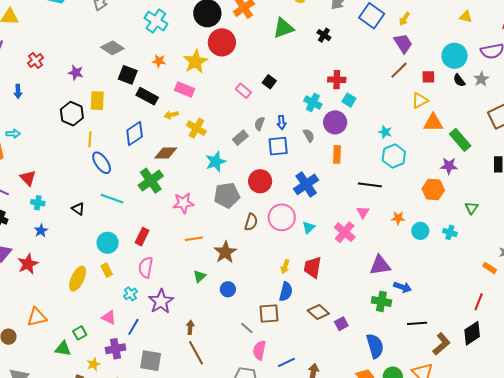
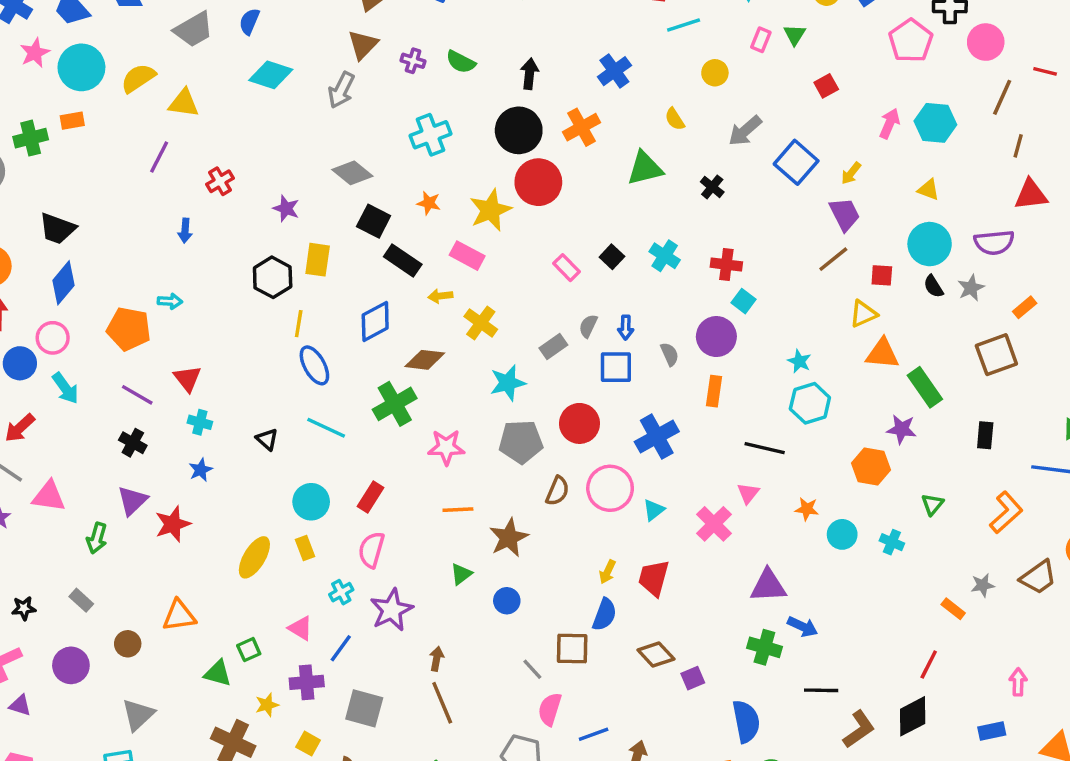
yellow triangle: (466, 17) -> (929, 190), moved
cyan cross: (156, 21) -> (430, 135), turned 30
cyan cross: (313, 102) -> (665, 256), moved

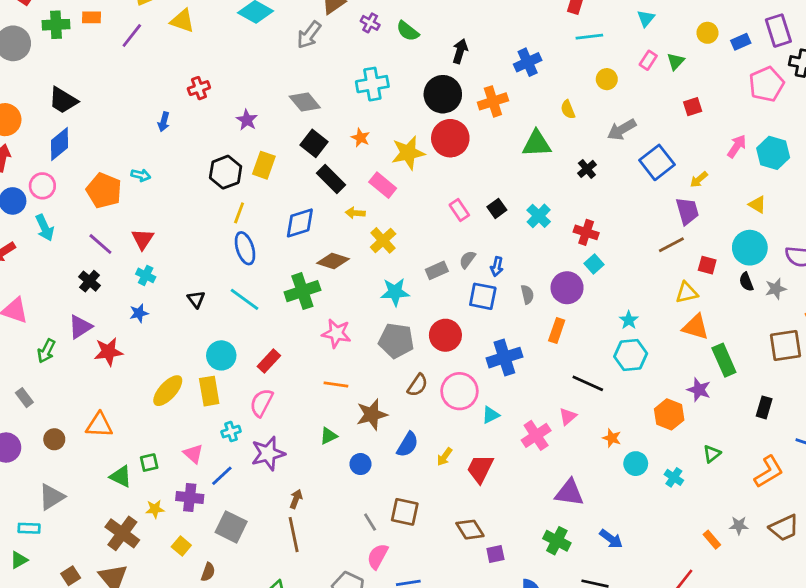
purple line: (159, 157) -> (132, 36), moved
yellow rectangle: (305, 548) -> (209, 391), size x1.5
blue semicircle: (605, 615) -> (408, 445), moved
blue arrow: (803, 627) -> (611, 539), moved

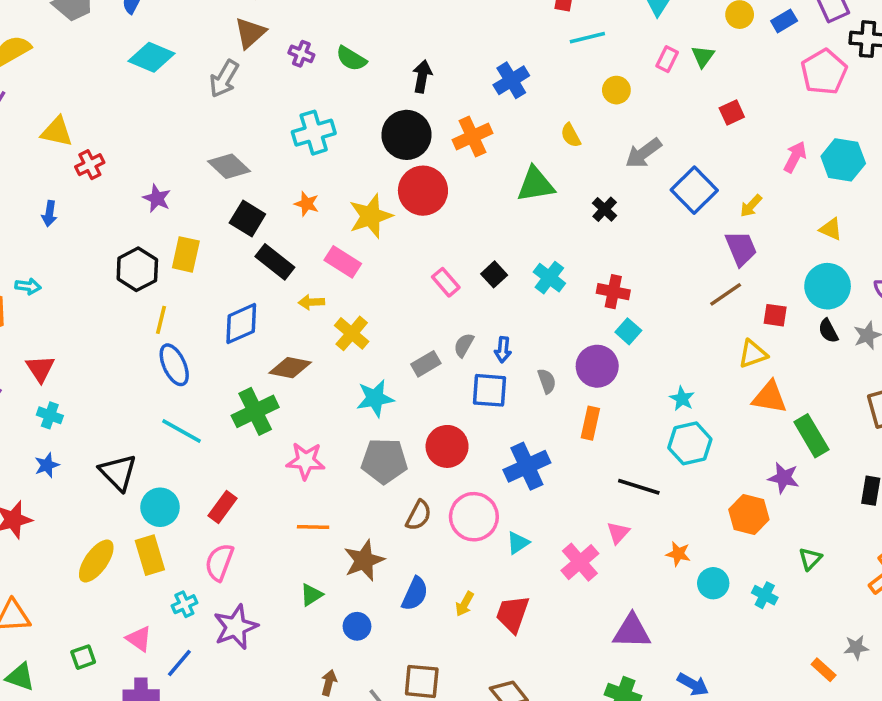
yellow triangle: (182, 21) -> (57, 132), moved
black triangle: (196, 299) -> (118, 472), moved, size x1.6
green triangle: (121, 477) -> (20, 677), moved
brown arrow: (296, 499) -> (329, 683), moved

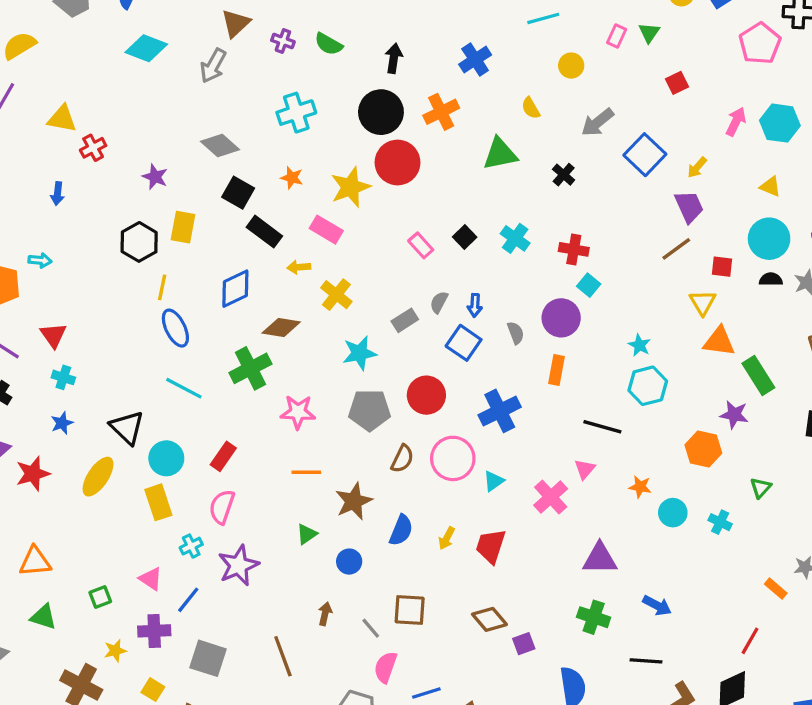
black semicircle: (828, 331) -> (771, 279), turned 120
yellow triangle: (753, 354) -> (703, 302), turned -40
blue square: (489, 390) -> (464, 343), turned 32
yellow ellipse: (96, 561) -> (98, 477), moved

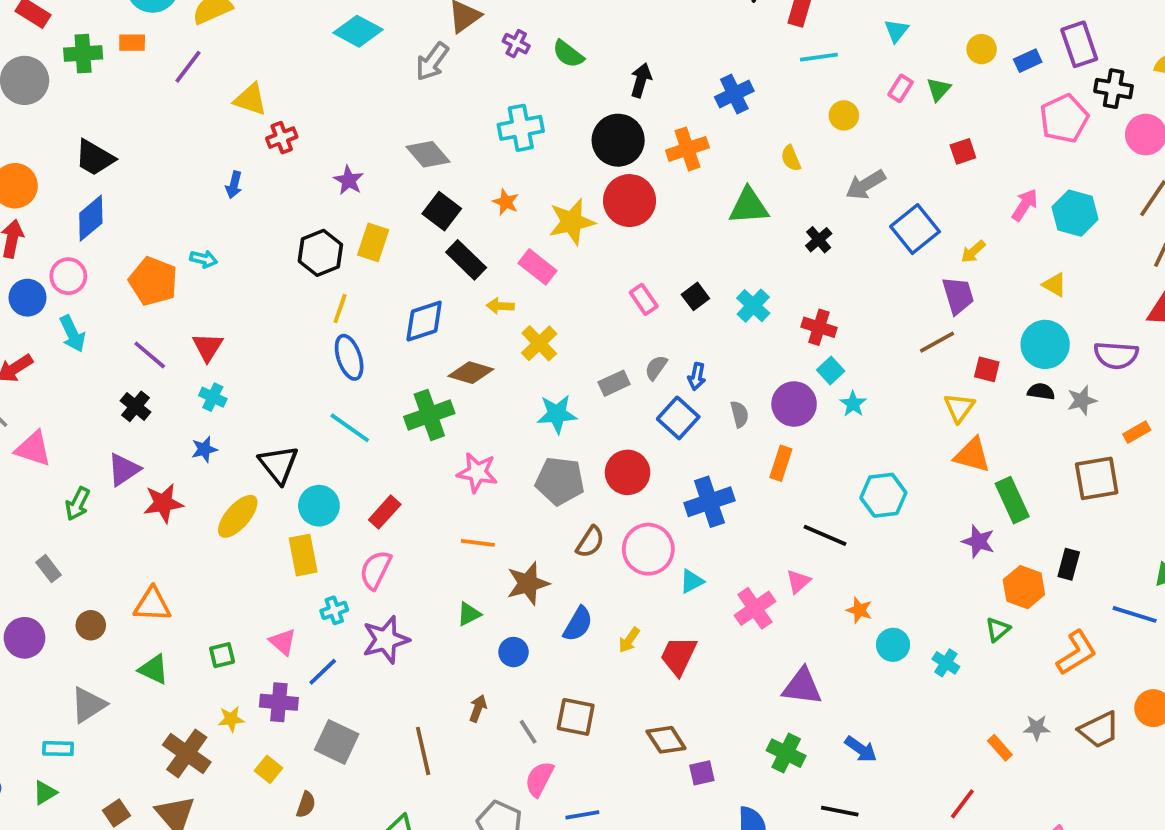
cyan star: (639, 345) -> (853, 404), moved
orange hexagon: (703, 449) -> (1024, 587), moved

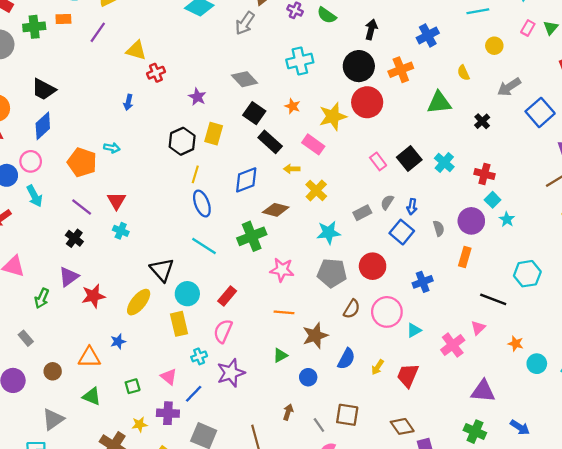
black square: (695, 296) -> (409, 158), size x1.5
blue star: (204, 449) -> (118, 341), moved
blue cross: (709, 502) -> (423, 282), size x0.7

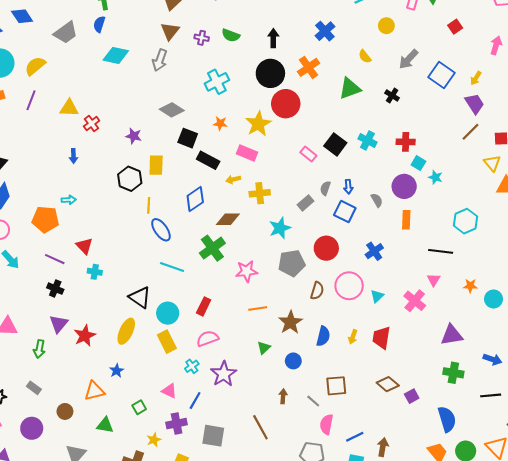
yellow cross: (316, 190) -> (260, 193), turned -36
pink semicircle: (223, 331) -> (208, 339), turned 60

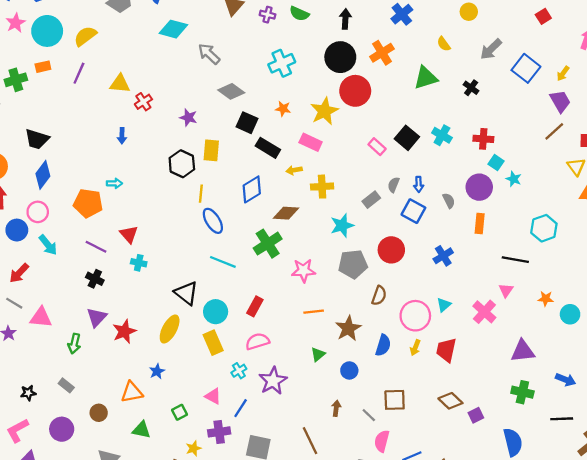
gray arrow: (160, 60) -> (209, 54), moved, turned 110
pink circle: (349, 286) -> (415, 316), moved

